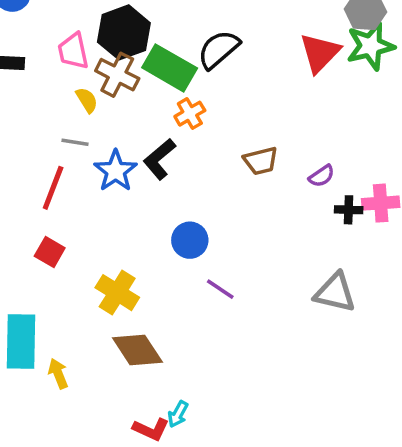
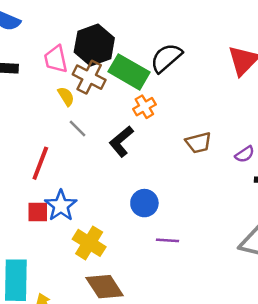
gray line: (75, 142) -> (78, 129), moved, turned 36
blue star: (116, 171) -> (61, 206), moved
red square: (50, 252) -> (38, 212), turned -30
purple line: (220, 289) -> (168, 240), turned -30

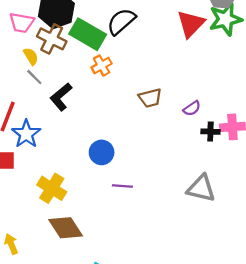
pink trapezoid: (56, 59) -> (22, 23), turned -68
gray line: (78, 129) -> (34, 77), moved
black L-shape: (121, 141) -> (61, 97), moved
blue star: (61, 206) -> (26, 134), moved

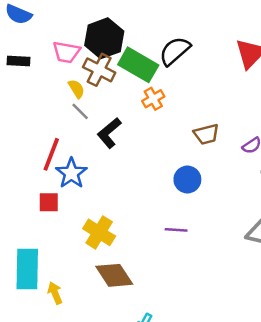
blue circle: (102, 152) -> (187, 180), moved

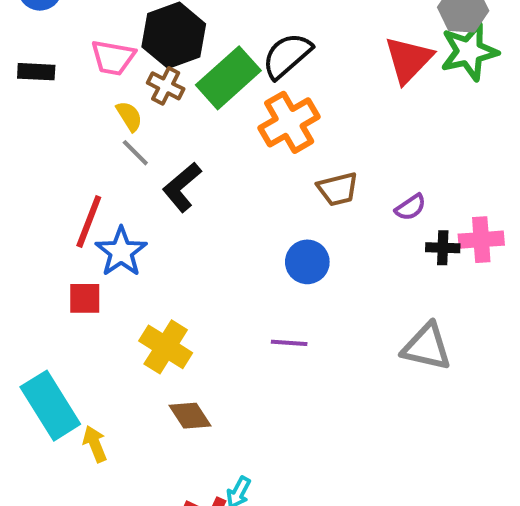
green rectangle: (138, 65) -> (228, 78), turned -72
brown cross: (99, 70) -> (166, 86), size x0.7
orange cross: (153, 99) -> (289, 122), moved, size x1.6
cyan rectangle: (27, 269) -> (50, 406), turned -33
brown diamond: (114, 275) -> (190, 416), size x0.7

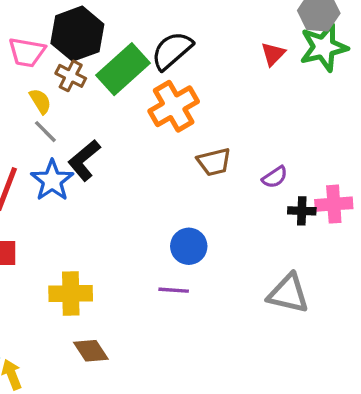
red triangle: (408, 60) -> (273, 54), size x0.6
blue star: (121, 252) -> (52, 180), moved
blue circle: (307, 262) -> (189, 246), moved
yellow cross: (166, 347) -> (71, 294), turned -33

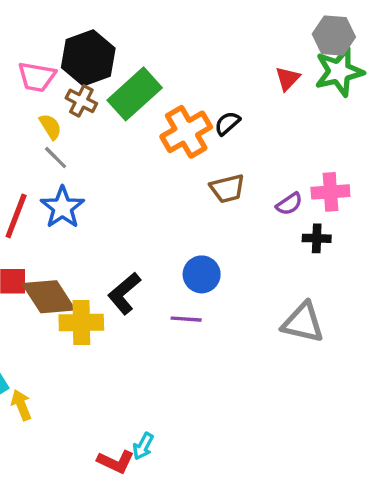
black semicircle: (172, 51) -> (227, 123), moved, size x0.6
black L-shape: (84, 160) -> (124, 293), moved
pink cross: (334, 204) -> (330, 192), moved
brown diamond: (91, 351) -> (49, 297), moved, size x1.5

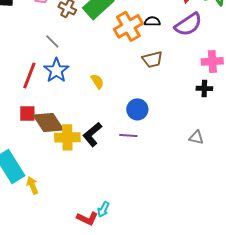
black semicircle: (227, 123) -> (152, 21), turned 42
yellow semicircle: (50, 127) -> (97, 81), moved
purple semicircle: (289, 204) -> (188, 24), moved, size x1.8
black L-shape: (124, 293) -> (92, 134), moved
gray triangle: (303, 322) -> (196, 137), size x0.6

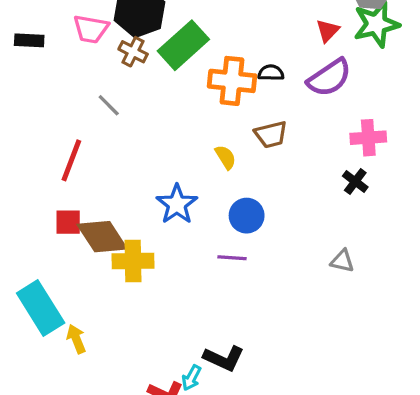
orange cross: (128, 26) -> (232, 81), turned 36
blue star: (56, 70) -> (177, 204), moved
yellow semicircle: (97, 81) -> (225, 157), moved
black cross: (204, 88) -> (355, 182), turned 35
black L-shape: (92, 134) -> (224, 358), moved, turned -115

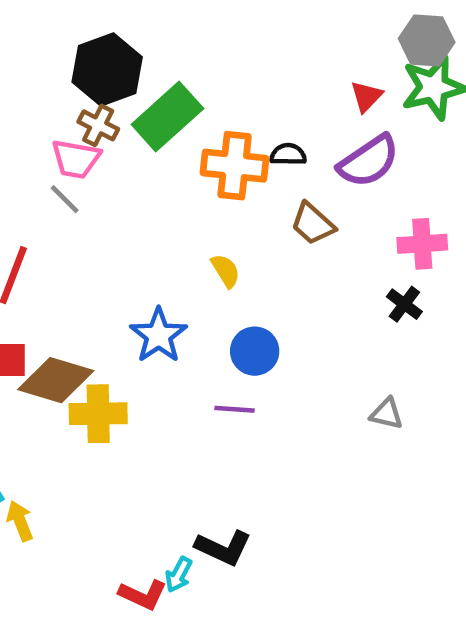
pink trapezoid: (91, 29) -> (76, 159), moved
brown trapezoid: (271, 134) -> (313, 224), moved, turned 56
brown diamond: (102, 237) -> (56, 380), turned -40

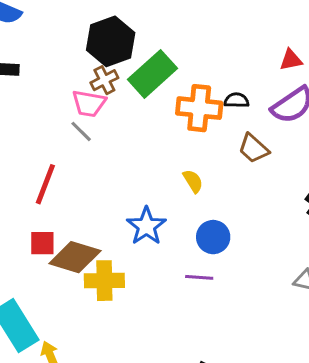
red triangle: (366, 96) -> (291, 60), turned 35
brown cross: (98, 125) -> (104, 80), turned 36

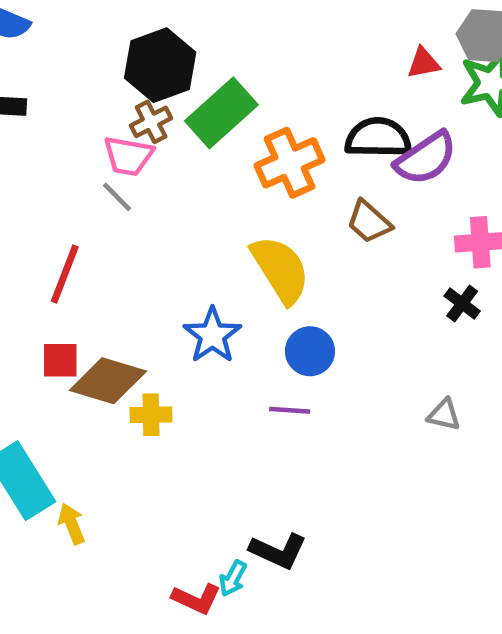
red triangle: (291, 60) -> (424, 63), moved
black semicircle: (236, 100) -> (378, 138), moved, size x1.8
orange cross: (199, 108) -> (290, 163), turned -30
yellow semicircle: (193, 181) -> (280, 269), size x2.0
yellow cross: (104, 281) -> (151, 415), size x0.7

